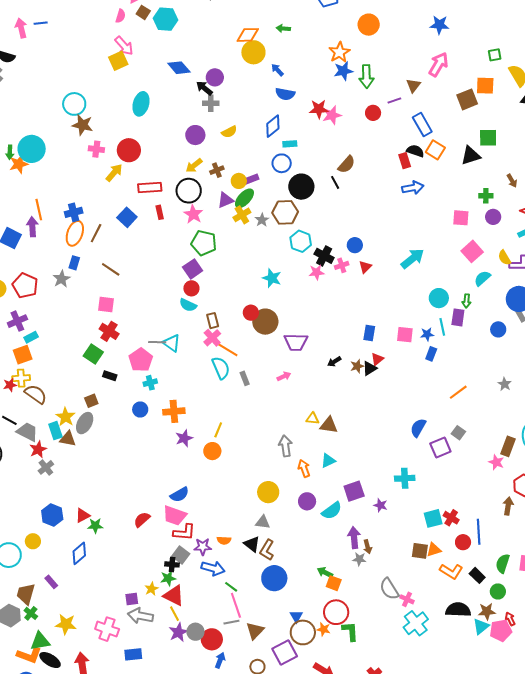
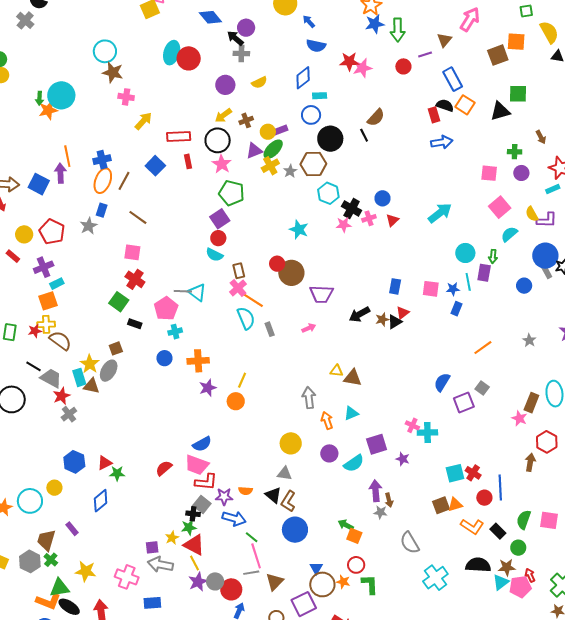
red circle: (129, 150) -> (189, 58), moved
black arrow: (334, 362) -> (359, 314), size x1.5
brown square: (420, 551) -> (441, 505), turned -30
pink cross: (407, 599) -> (412, 425), moved
red circle: (336, 612) -> (356, 565), size x0.7

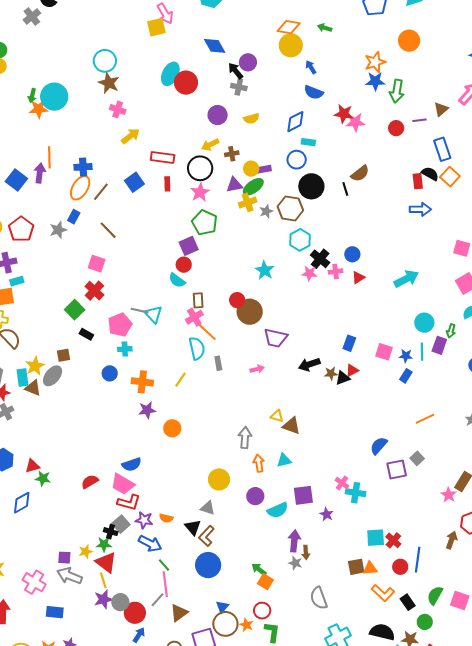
yellow line: (242, 380) -> (180, 380), moved
gray line: (251, 573) -> (157, 600), turned -49

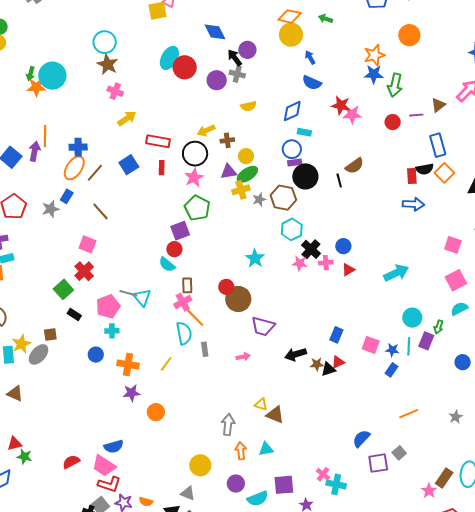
purple circle: (218, 115) -> (217, 80), moved
purple rectangle: (264, 169) -> (295, 162), moved
black semicircle: (430, 174) -> (425, 169), turned 138
brown triangle: (33, 388) -> (15, 394), moved

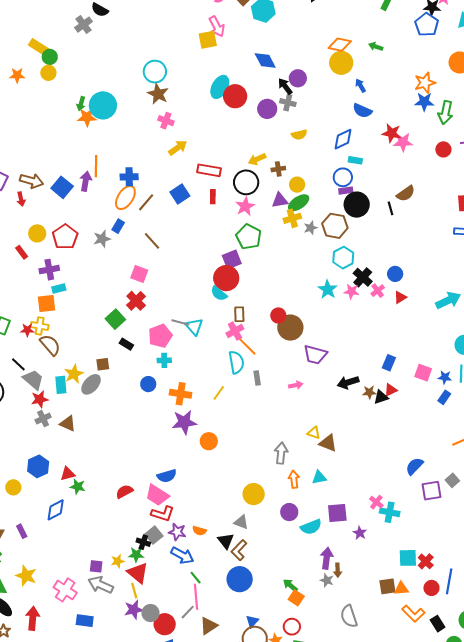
red circle: (174, 249) -> (226, 278), size x1.6
cyan star: (255, 258) -> (328, 289), moved
pink cross: (326, 263) -> (378, 291), turned -32
purple star: (131, 393) -> (184, 422), size x1.4

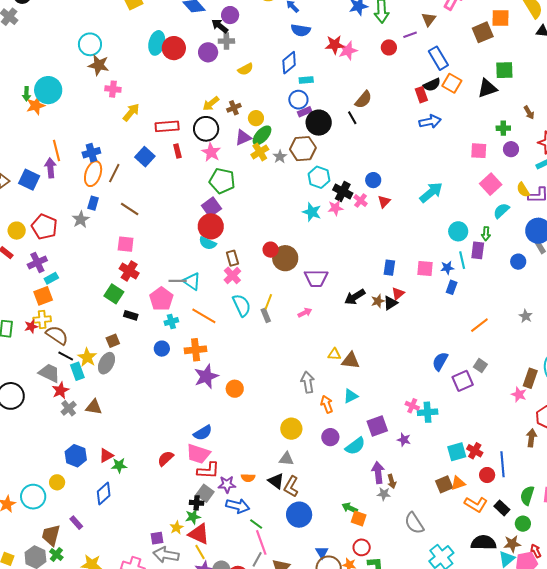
orange line: (246, 345) -> (204, 316), moved
black line: (18, 364) -> (66, 356), moved
yellow line: (219, 393) -> (268, 302), moved

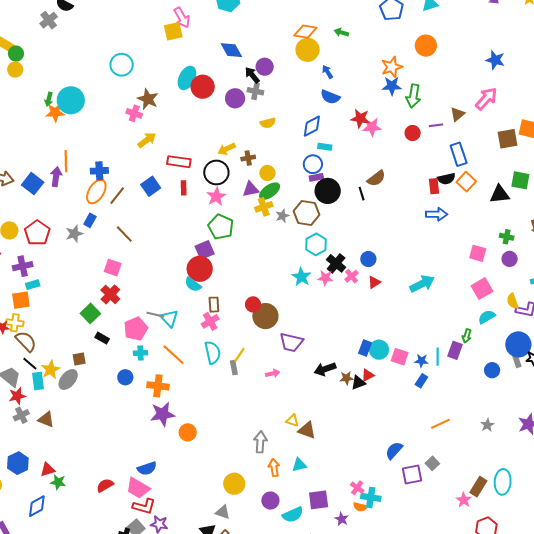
brown star: (99, 65) -> (148, 99), moved
cyan circle: (458, 231) -> (379, 350), moved
orange semicircle: (248, 478) -> (360, 507), moved

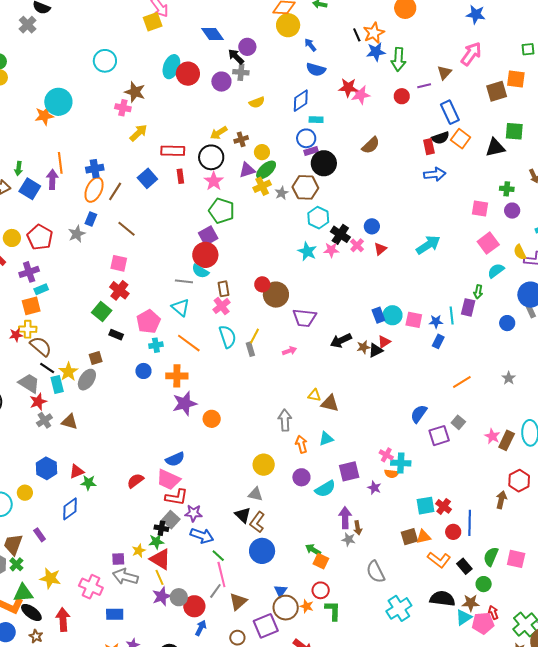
green arrow: (49, 99) -> (19, 168), moved
black line: (362, 194) -> (357, 35), moved
gray line: (155, 315) -> (184, 281), moved
blue rectangle: (365, 348) -> (378, 315), turned -35
pink star: (464, 500) -> (492, 436), moved

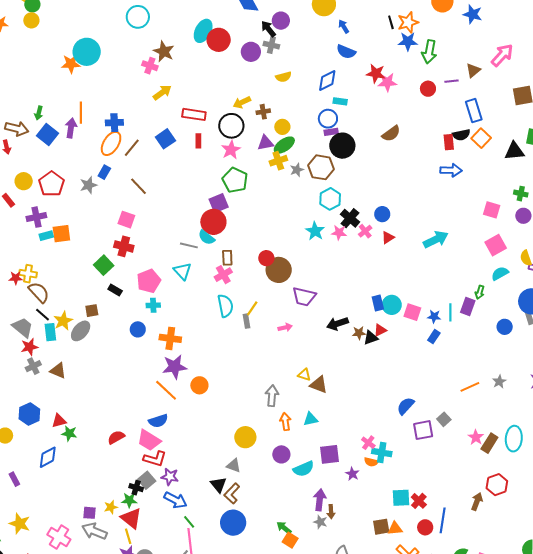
blue star: (476, 14) -> (473, 14), moved
red cross: (119, 290) -> (124, 246), turned -30
orange square: (31, 306) -> (61, 234), moved
orange line: (189, 343) -> (166, 390), moved
orange line: (462, 382) -> (470, 387), moved

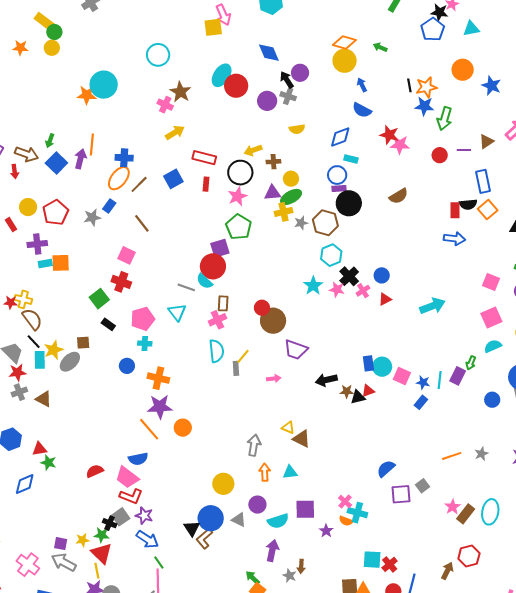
gray triangle: (234, 466) -> (239, 520), moved
purple arrow: (320, 500) -> (272, 550), moved
blue circle: (233, 523) -> (211, 518), moved

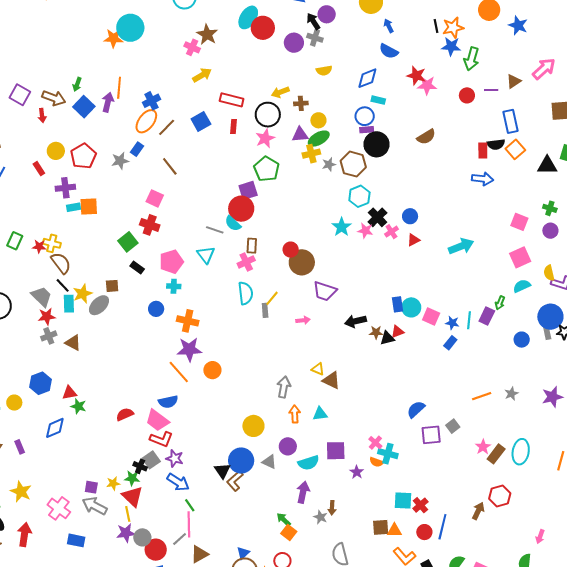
blue cross: (124, 158) -> (151, 101), turned -30

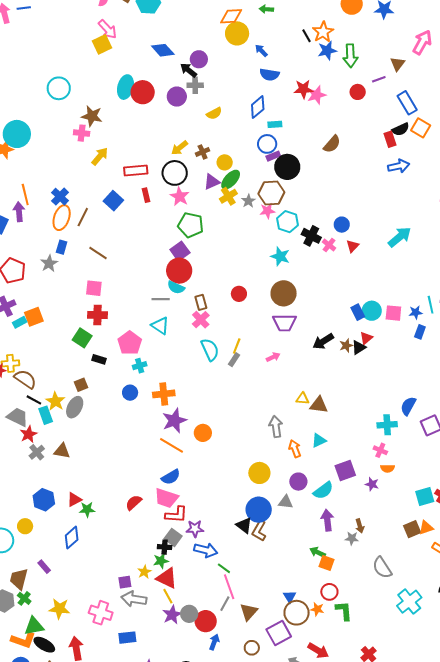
pink star: (365, 231) -> (267, 211), moved
brown circle: (302, 262) -> (284, 293), moved
gray rectangle: (265, 310) -> (234, 360), turned 56
cyan cross: (388, 454) -> (387, 425), moved

